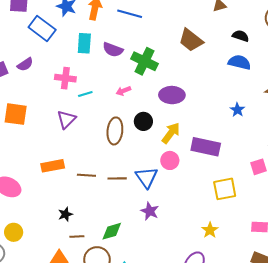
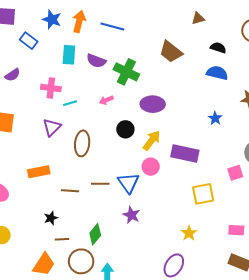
blue rectangle: (42, 29) -> (29, 41), size x0.7
brown ellipse: (115, 131) -> (82, 143), moved
brown line: (86, 175) -> (70, 191), moved
green diamond: (112, 231) -> (95, 234), turned -35

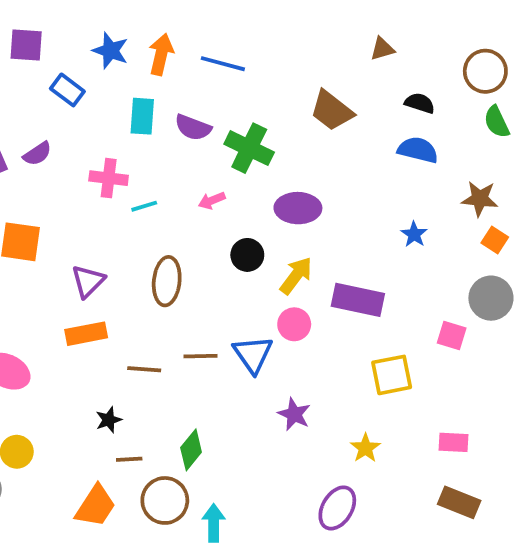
purple triangle: (52, 127) -> (88, 281), moved
pink square: (235, 173) -> (452, 336), turned 35
purple star: (131, 215) -> (294, 414), moved

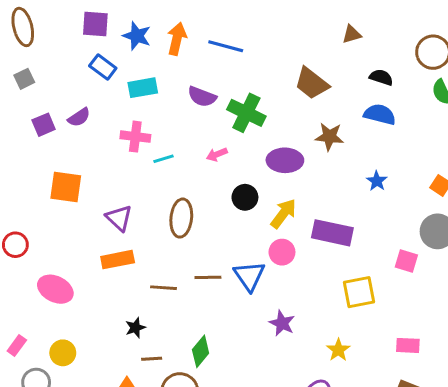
purple square: (26, 45) -> (95, 24), moved
cyan rectangle: (142, 116) -> (143, 88), moved, turned 76
brown star: (480, 199) -> (329, 137), moved
purple triangle: (88, 281) -> (119, 218), turned -32

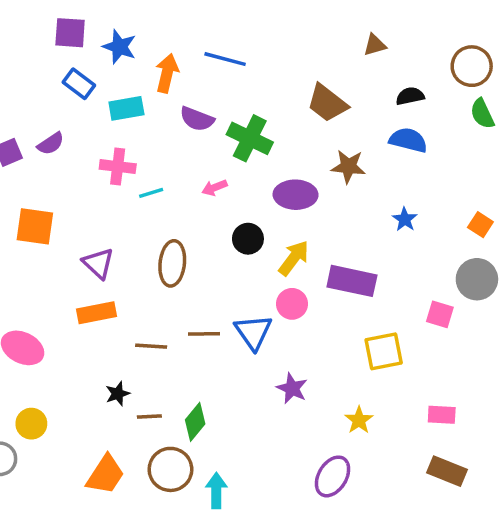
orange arrow: (177, 39) -> (167, 73), moved
black semicircle: (381, 77) -> (410, 96), turned -30
brown line: (152, 359) -> (149, 417), moved

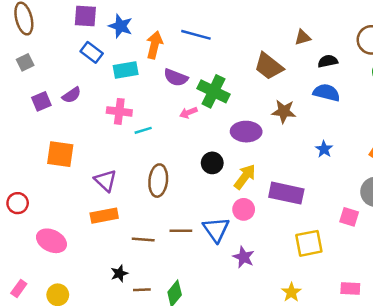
brown triangle: (375, 45) -> (303, 37), moved
pink arrow: (215, 188) -> (188, 113), moved
purple star: (292, 388) -> (244, 257), moved

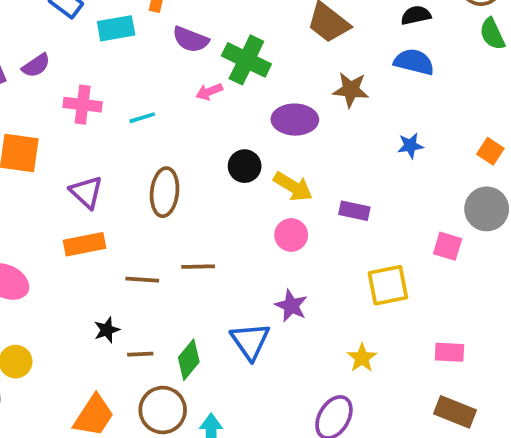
pink cross: (119, 111) -> (83, 105), moved
blue star: (324, 149) -> (410, 146), turned 30
yellow arrow: (245, 177) -> (293, 187), turned 84
purple rectangle: (286, 193) -> (354, 211), size x0.6
blue triangle: (216, 229) -> (250, 341), moved

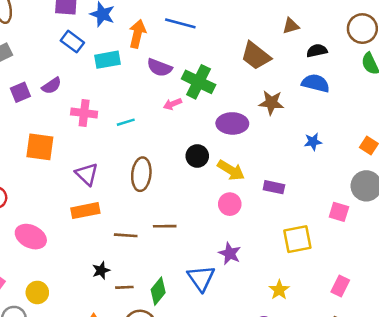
pink rectangle: (449, 352) -> (340, 286), turned -66

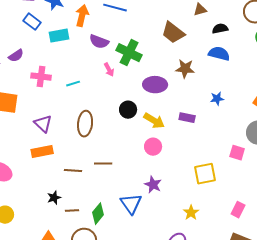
pink arrow: (173, 104) -> (109, 70), turned -96
purple rectangle: (274, 187) -> (187, 118), moved

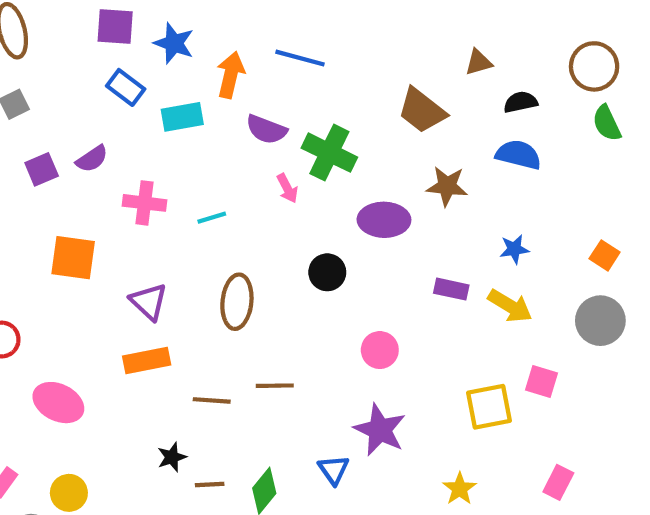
yellow arrow: (154, 121) -> (510, 306), moved
pink square: (237, 153) -> (542, 382), moved
purple star: (153, 185) -> (380, 430), size x1.4
blue triangle: (131, 204) -> (334, 470), size x0.7

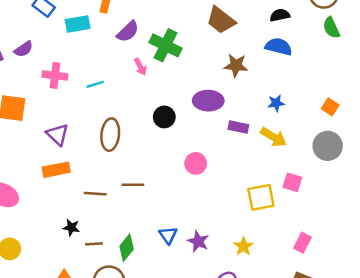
purple semicircle: (266, 129) -> (128, 32), turned -65
purple ellipse: (384, 220) -> (208, 101), moved
purple star: (380, 430) -> (198, 241), moved, size x0.7
black star: (172, 457) -> (71, 228), turned 30

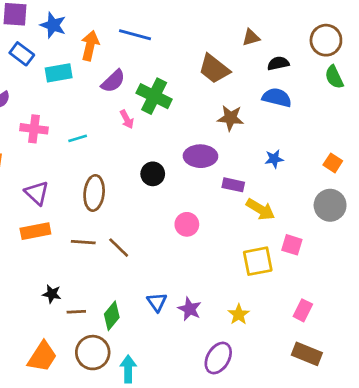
yellow arrow: (274, 137) -> (261, 209), moved
brown line: (133, 185) -> (119, 248), turned 45
brown line: (95, 194) -> (83, 242), moved

